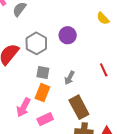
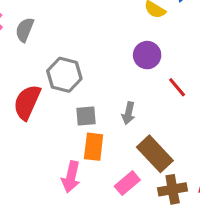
purple circle: (68, 35) -> (147, 55), moved
pink rectangle: (45, 119) -> (127, 183), moved

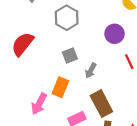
gray hexagon: (64, 75) -> (67, 18), moved
gray square: (86, 116) -> (70, 55), moved, turned -32

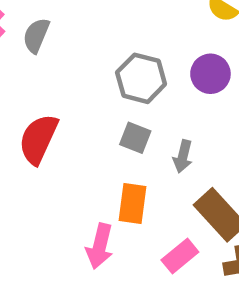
gray hexagon: (67, 18) -> (141, 78), moved
gray square: (70, 55) -> (135, 138), turned -32

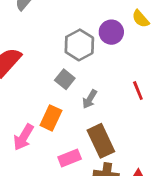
purple circle: (210, 74) -> (111, 32), moved

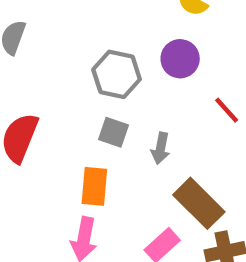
purple circle: (111, 32) -> (180, 59), moved
orange rectangle: (51, 118) -> (94, 186), moved

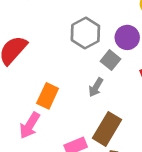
gray square: (114, 132) -> (110, 60), moved
brown rectangle: (199, 203) -> (107, 129), turned 56

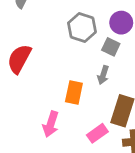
orange rectangle: (48, 96) -> (74, 92), moved

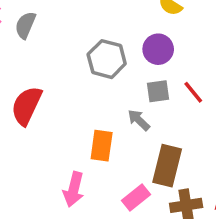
gray square: (111, 47) -> (158, 91), moved, turned -30
gray arrow: (103, 75) -> (139, 120), turned 120

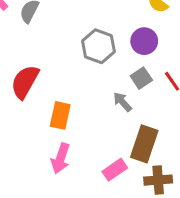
gray square: (158, 91) -> (141, 78), turned -30
orange rectangle: (102, 146) -> (60, 115), moved

